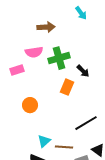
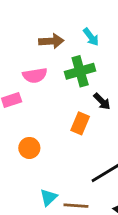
cyan arrow: (81, 13) -> (91, 37), moved
green cross: (59, 58) -> (80, 71), moved

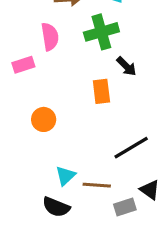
pink semicircle: (35, 75) -> (50, 37), turned -90
orange rectangle: (80, 123) -> (101, 91), turned -30

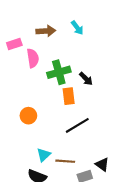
green cross: (101, 32) -> (59, 72), moved
pink rectangle: (23, 65) -> (14, 44), moved
black line: (131, 148) -> (77, 125), moved

